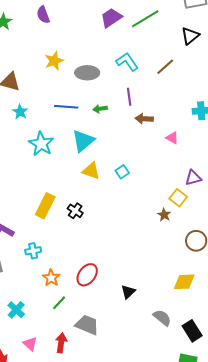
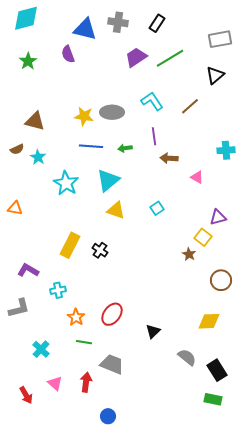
yellow star: (54, 61) -> (84, 116), moved, turned 30
cyan star: (20, 112) -> (38, 157), moved
cyan square: (122, 172) -> (157, 208), moved
green line: (59, 303) -> (84, 342), turned 56

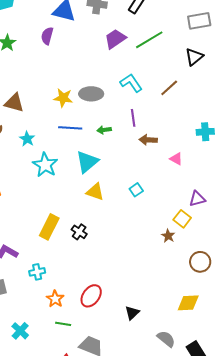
purple semicircle: (68, 54) -> (47, 36), turned 36
cyan star: (38, 157) -> (27, 139), moved

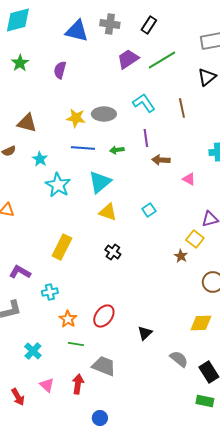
purple semicircle: (47, 36) -> (60, 70), moved
brown line: (169, 88) -> (182, 108), turned -60
black cross: (79, 232) -> (113, 252), moved

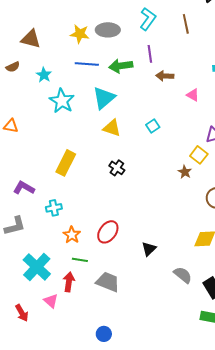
cyan L-shape: (144, 103) -> (148, 19), turned 70
green arrow: (117, 150) -> (121, 66), size x1.6
cyan cross: (33, 351) -> (37, 267), size x1.6
red arrow: (78, 384) -> (69, 282), moved

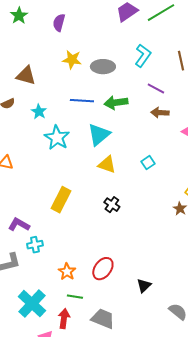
yellow star: (80, 34) -> (72, 60), moved
purple line: (150, 54) -> (156, 89), moved, turned -54
cyan cross: (54, 208) -> (35, 245), moved

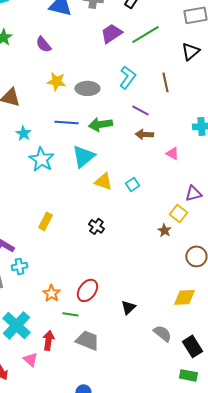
purple semicircle: (59, 23) -> (43, 44), turned -54
yellow triangle: (107, 165) -> (103, 181), moved
yellow rectangle: (61, 200) -> (45, 221), size x0.7
green line: (75, 297) -> (70, 314), moved

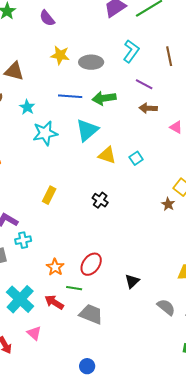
cyan star: (41, 159) -> (45, 133), turned 30
red arrow: (48, 340) -> (54, 302), moved, turned -66

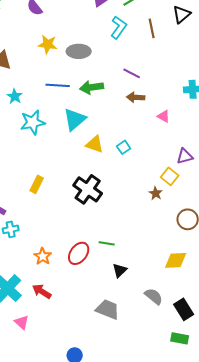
cyan L-shape: (131, 51) -> (119, 27), moved
brown line: (169, 56) -> (152, 28), moved
black cross: (100, 200) -> (88, 189), size x1.8
green line: (74, 288) -> (107, 243), moved
gray trapezoid: (91, 314) -> (108, 309), moved

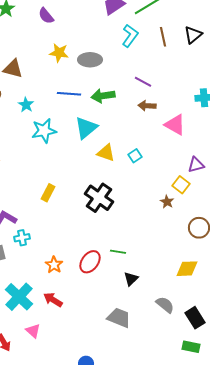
black triangle: (182, 14) -> (193, 35), moved
pink triangle: (164, 116) -> (175, 125), size x1.6

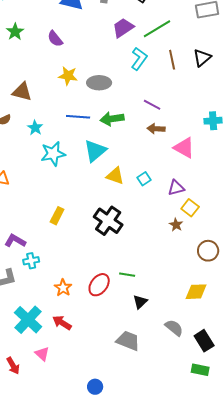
purple triangle: (196, 165) -> (176, 188), moved

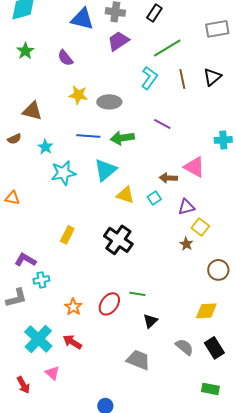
purple trapezoid: (123, 28) -> (118, 41), moved
brown arrow: (156, 129) -> (168, 178), moved
black rectangle: (204, 341) -> (214, 348), moved

